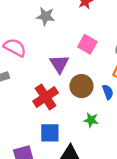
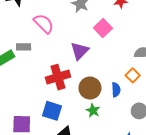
pink square: (87, 44) -> (103, 28), moved
brown circle: (81, 86) -> (90, 88), moved

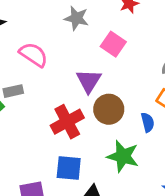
brown circle: (90, 88) -> (109, 109), moved
green star: (93, 111) -> (123, 156), size x1.6

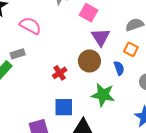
purple triangle: (89, 81) -> (101, 37), moved
red cross: (67, 122) -> (60, 73), size x0.6

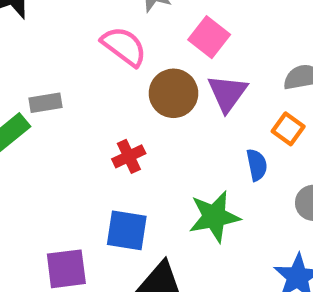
pink semicircle: (30, 26) -> (124, 46), moved
brown circle: (89, 61) -> (173, 93), moved
green star: (103, 95) -> (214, 217), turned -30

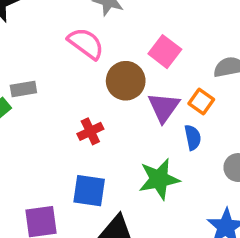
pink square: (209, 37) -> (165, 52), moved
purple triangle: (227, 93) -> (164, 107), moved
orange square: (288, 129) -> (201, 101), moved

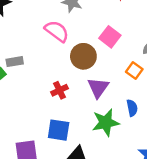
purple triangle: (164, 107) -> (98, 88), moved
blue semicircle: (193, 137) -> (132, 108), moved

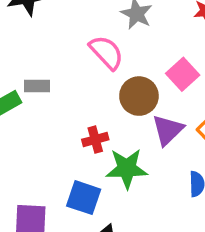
purple triangle: (98, 88) -> (168, 130), moved
green star: (106, 123) -> (127, 169), moved

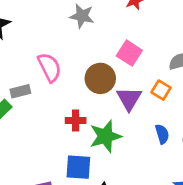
pink semicircle: (106, 52) -> (49, 67), moved, turned 32
red cross: (95, 140) -> (76, 120), turned 30

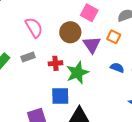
gray rectangle: (20, 91) -> (28, 57), moved
blue semicircle: (162, 134) -> (117, 68), turned -48

